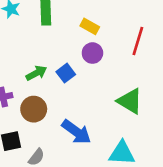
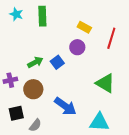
yellow rectangle: (90, 26) -> (84, 27), moved

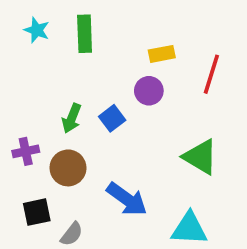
yellow rectangle: (84, 27) -> (162, 54), turned -40
green arrow: (35, 62) -> (72, 118), turned 140

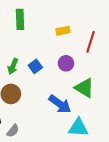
purple circle: (149, 91) -> (66, 63), moved
blue arrow: (127, 199) -> (60, 104), moved

